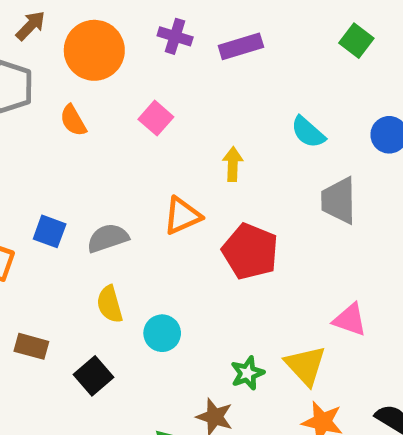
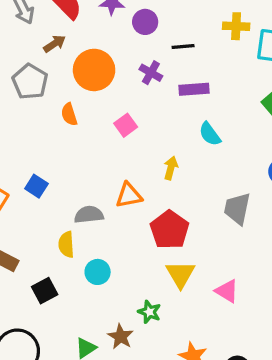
cyan semicircle: (308, 132) -> (210, 134), moved
gray semicircle: (108, 238) -> (89, 215), moved
yellow triangle: (306, 365) -> (180, 274), moved
green star: (247, 373) -> (149, 312), turned 30

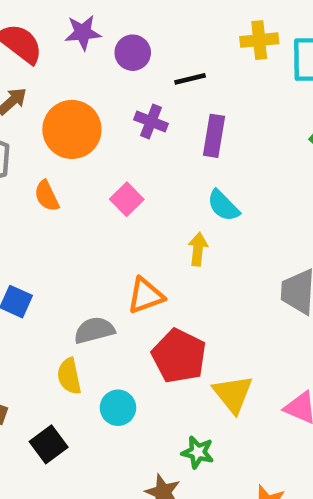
purple rectangle: (194, 89) -> (214, 136), turned -68
cyan semicircle: (210, 134) -> (223, 206), moved
red pentagon: (170, 230) -> (179, 356), moved

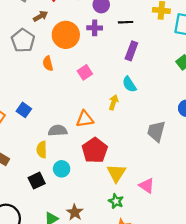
purple cross: (151, 122) -> (95, 28), moved, turned -32
black square: (49, 444) -> (37, 181), moved
green star: (198, 452) -> (116, 201), moved

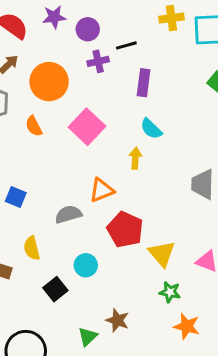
purple cross: (95, 28) -> (98, 61), moved
pink square: (85, 72) -> (87, 127), size x1.6
yellow semicircle: (42, 150) -> (32, 248), moved

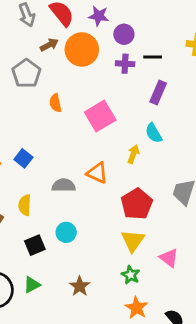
orange circle: (49, 82) -> (82, 49), moved
orange triangle: (102, 190) -> (97, 173), turned 30
red pentagon: (125, 230) -> (137, 204), moved
green triangle: (88, 336) -> (32, 285), moved

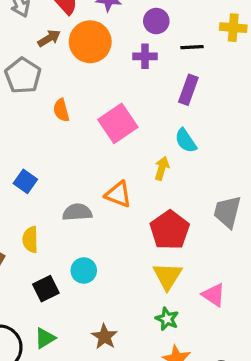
purple circle: (124, 34) -> (156, 21), moved
black line: (153, 57) -> (192, 47), moved

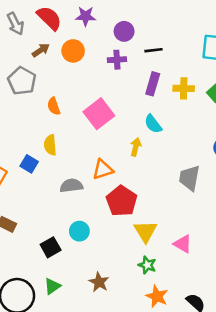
yellow cross: (233, 28) -> (184, 88), moved
orange circle: (90, 42) -> (73, 51), size x0.7
orange triangle: (118, 194) -> (103, 169), turned -35
red pentagon: (170, 230) -> (122, 201), moved
yellow semicircle: (30, 240) -> (50, 145), moved

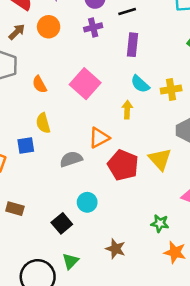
yellow cross: (184, 88) -> (171, 89), moved
blue square: (29, 164) -> (26, 145), turned -30
yellow triangle: (145, 231) -> (160, 159), moved

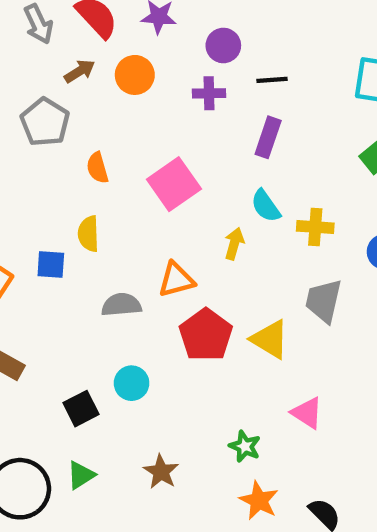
yellow triangle: (160, 159) -> (270, 339), turned -30

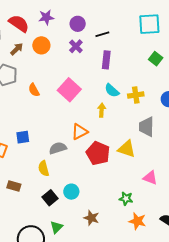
purple cross: (209, 93) -> (76, 46), turned -32
yellow semicircle: (88, 234) -> (44, 168), moved
cyan circle: (132, 383) -> (71, 192), moved

